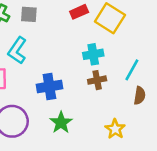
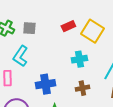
brown cross: (97, 80) -> (82, 88), moved

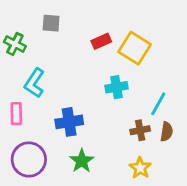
gray square: (29, 28) -> (51, 23), moved
brown cross: (82, 88) -> (140, 130), moved

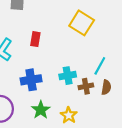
red rectangle: (101, 41) -> (35, 39), moved, turned -56
cyan cross: (116, 87) -> (68, 76), moved
yellow star: (140, 168) -> (69, 115), moved

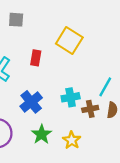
yellow square: (82, 23) -> (69, 41), moved
blue cross: (31, 80) -> (31, 102), turned -30

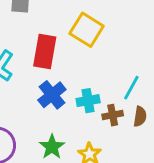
red rectangle: (36, 58) -> (45, 52), size x1.6
blue cross: (31, 102) -> (52, 95), moved

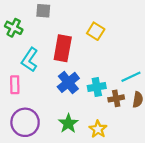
yellow square: (87, 30) -> (96, 31), size x0.7
cyan line: (131, 88) -> (131, 77), turned 36

